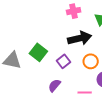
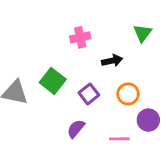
pink cross: (74, 11) -> (80, 37), moved
black arrow: (80, 38) -> (112, 61), size x0.6

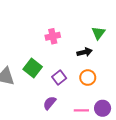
black arrow: (112, 61) -> (85, 52), moved
purple circle: (148, 120) -> (103, 108), moved

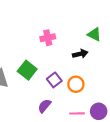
green triangle: (98, 33) -> (94, 34), turned -40
orange circle: (88, 78) -> (76, 84), moved

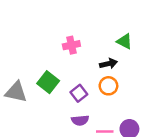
orange circle: (76, 84) -> (108, 86), moved
purple semicircle: (45, 106) -> (80, 120), moved, turned -136

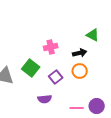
pink cross: (71, 45) -> (51, 47), moved
purple semicircle: (80, 120) -> (45, 99), moved

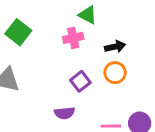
green triangle: (93, 35) -> (88, 15), moved
green square: (31, 68) -> (18, 32), moved

